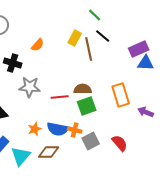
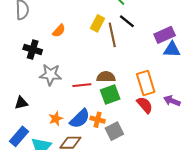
blue semicircle: (58, 129) -> (80, 119), turned -55
red semicircle: (120, 143) -> (145, 105), moved

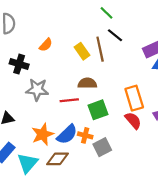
yellow rectangle: (98, 23) -> (82, 51), moved, turned -63
brown semicircle: (106, 77) -> (87, 83), moved
orange star: (56, 119) -> (43, 134), size x1.5

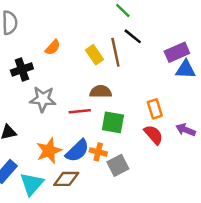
black cross: (19, 64) -> (22, 69), turned -36
orange rectangle: (134, 98) -> (155, 109), size x0.7
green square: (98, 110) -> (113, 122), turned 30

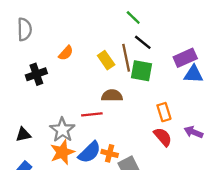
gray star: (43, 99) -> (62, 130), moved, turned 30
green square: (113, 122) -> (141, 71), moved

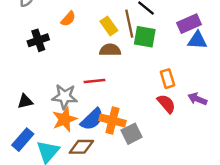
brown semicircle: (112, 96) -> (110, 50), moved
gray star: (62, 130) -> (65, 97), turned -30
orange cross: (110, 153) -> (112, 120), size x1.5

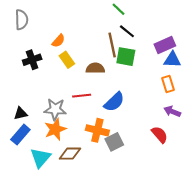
yellow rectangle: (109, 26) -> (67, 60), moved
orange rectangle: (167, 79) -> (168, 84), moved
red semicircle: (166, 104) -> (160, 135), moved
blue semicircle: (92, 119) -> (114, 102), moved
blue rectangle: (23, 140) -> (20, 135), moved

